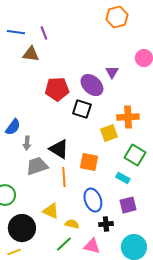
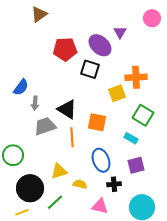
brown triangle: (31, 54) -> (39, 14), turned -42
yellow triangle: (51, 211) -> (59, 171), turned -42
green line: (64, 244) -> (55, 202), moved

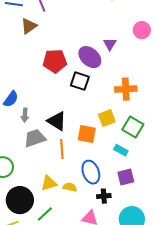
yellow square: (117, 93) -> (107, 118), moved
yellow semicircle: (80, 184) -> (70, 187), moved

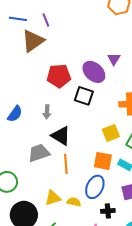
brown triangle: (29, 26) -> (33, 41), size x1.4
gray arrow: (25, 115) -> (47, 112), moved
orange square: (87, 134) -> (103, 161), moved
blue ellipse: (91, 172) -> (95, 187), turned 45

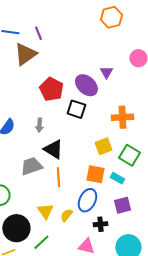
red pentagon: (59, 76) -> (51, 89), turned 30
yellow triangle: (53, 198) -> (45, 211), turned -48
yellow semicircle: (74, 202) -> (66, 215), turned -64

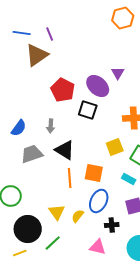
gray trapezoid: (31, 166) -> (32, 154), moved
orange square: (95, 174) -> (94, 173), moved

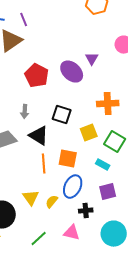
black square: (88, 110) -> (62, 115), moved
green line: (53, 243) -> (39, 239), moved

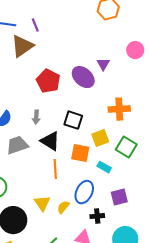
orange square: (68, 159) -> (80, 153), moved
cyan rectangle: (103, 165) -> (104, 167), moved

